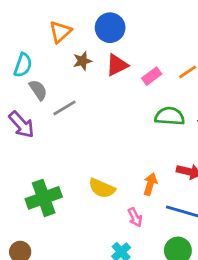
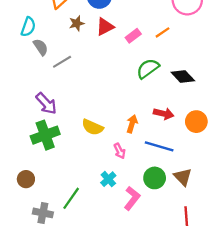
green semicircle: (170, 116) -> (148, 69), turned -40
purple arrow: (22, 125) -> (46, 103), moved

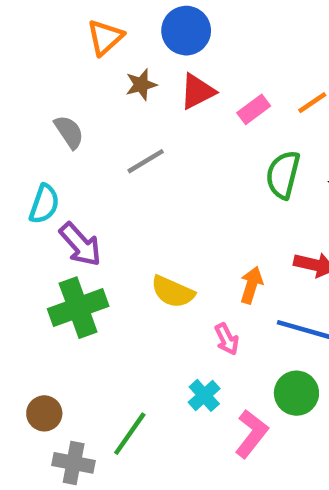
cyan semicircle: (28, 27) -> (44, 204), moved
gray line: (62, 62) -> (146, 161), moved
green semicircle: (148, 69) -> (283, 175), turned -40
brown circle: (26, 179) -> (44, 413), moved

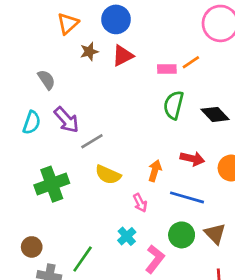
pink rectangle: (254, 109) -> (167, 69), moved, turned 36
gray line: (146, 161) -> (92, 141), moved
purple arrow: (80, 245) -> (66, 120), moved

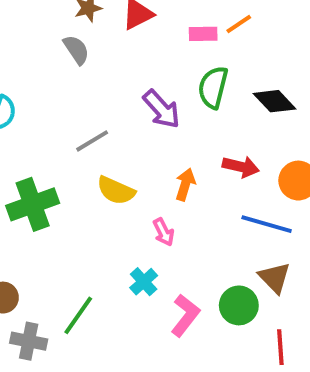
gray semicircle: (46, 80) -> (76, 50), moved
purple arrow: (66, 120) -> (161, 109), moved
blue line: (187, 197) -> (267, 224), moved
green circle: (182, 235) -> (239, 305), moved

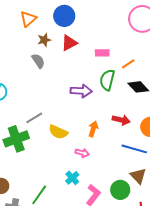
orange line: (239, 24) -> (128, 64), moved
purple arrow: (161, 109) -> (81, 91), turned -45
gray line: (92, 141) -> (34, 118), moved
pink arrow: (163, 232) -> (82, 153), turned -48

